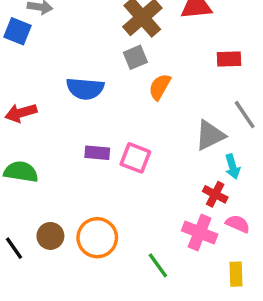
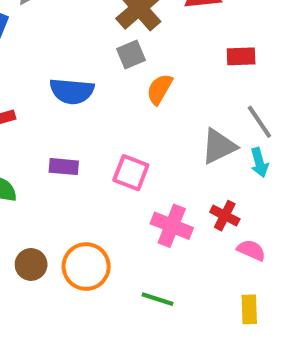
purple rectangle: (97, 153) -> (64, 167), moved
cyan arrow: (233, 167) -> (259, 163), moved
pink cross: (200, 232) -> (172, 226), moved
green line: (158, 265) -> (157, 299), turned -36

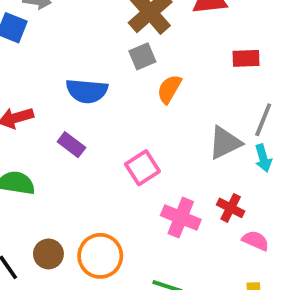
gray line: (259, 122) -> (263, 120), turned 56
purple rectangle: (64, 167) -> (71, 145), moved, turned 32
pink square: (131, 173) -> (142, 168), turned 36

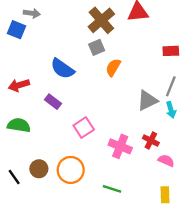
red rectangle: (246, 58) -> (171, 51), moved
blue semicircle: (87, 91) -> (62, 69), turned 30
pink square: (142, 168) -> (84, 128), moved

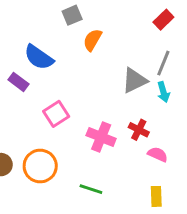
red rectangle: (171, 51) -> (163, 20), turned -42
blue semicircle: (62, 69) -> (39, 57), moved

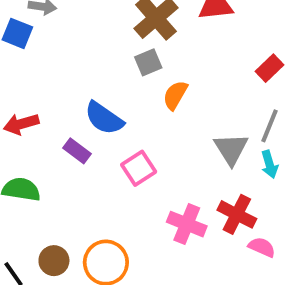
gray triangle: (134, 80) -> (231, 149), turned -36
pink square: (56, 114) -> (139, 168), moved
red cross: (139, 130) -> (237, 214), size x1.4

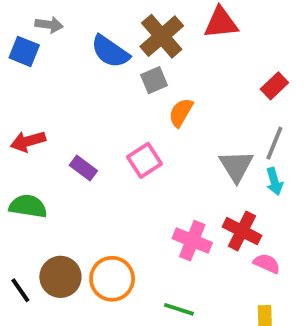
blue semicircle: (104, 118) -> (110, 51), moved
pink square: (139, 168) -> (145, 160), moved
brown circle: (54, 261) -> (60, 277), size x1.4

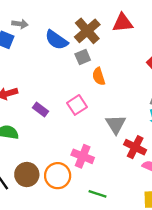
orange semicircle: (181, 113) -> (99, 76), turned -48
gray triangle: (236, 166) -> (116, 124), moved
pink cross: (192, 241) -> (83, 156), moved

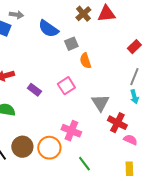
brown cross: (87, 31) -> (83, 14), moved, size x0.7
green line: (98, 194) -> (84, 164), turned 35

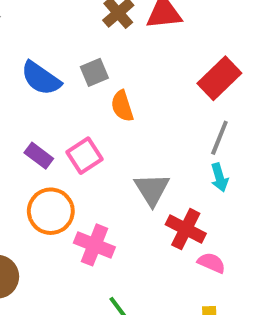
blue semicircle: (48, 29) -> (41, 78), moved
red rectangle: (134, 47) -> (219, 78), size x1.5
purple rectangle: (34, 90) -> (39, 156), moved
orange circle: (49, 148) -> (51, 211), moved

